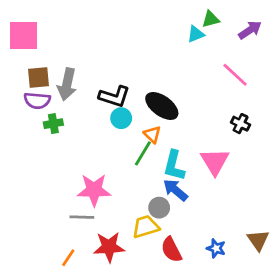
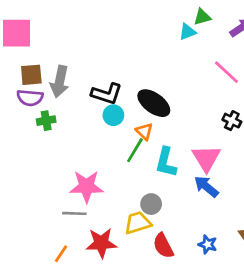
blue arrow: (175, 190) -> (206, 187), moved

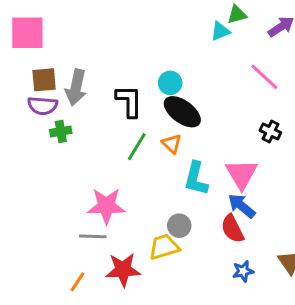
black L-shape: (107, 94) -> (129, 101), turned -108
cyan circle: (113, 115) -> (170, 83), moved
green line: (135, 150) -> (137, 147), moved
blue star: (208, 244) -> (243, 271), turned -30
red semicircle: (163, 246) -> (232, 229), moved

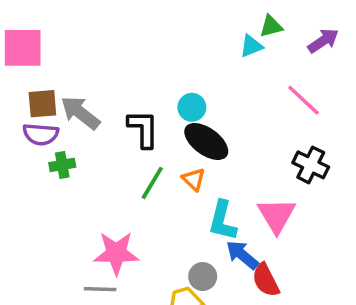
gray arrow: (76, 87) -> (80, 113), turned 116
black cross: (270, 131) -> (311, 165), size x1.4
blue arrow: (242, 206) -> (242, 255), moved

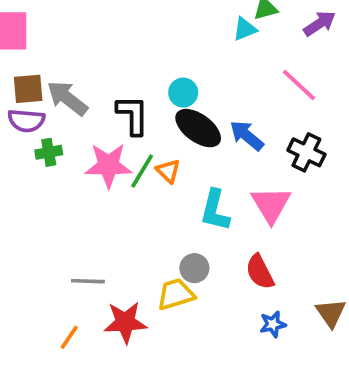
orange triangle: (194, 179) -> (168, 171), moved
pink star: (116, 253) -> (108, 165), moved
blue arrow: (242, 255) -> (247, 136), moved

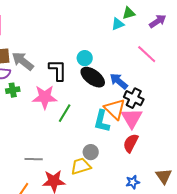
black cross: (306, 152) -> (134, 98), moved
green line: (142, 171) -> (65, 113), moved
orange triangle: (168, 171) -> (115, 109), moved, size x1.6
red semicircle: (260, 272) -> (131, 143), moved, turned 54

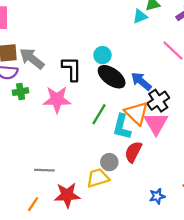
black cross: (134, 98) -> (158, 101), turned 30
green line: (65, 113) -> (99, 114), moved
red semicircle: (131, 143) -> (133, 152), moved

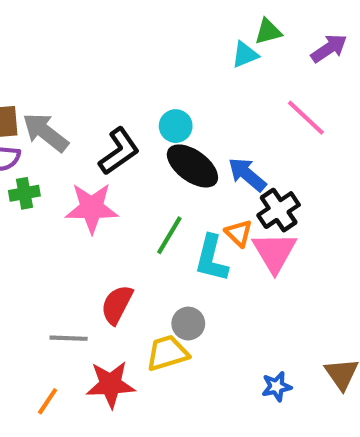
black L-shape: (72, 69) -> (119, 151), turned 55
orange triangle: (137, 113) -> (239, 233), size x0.6
red semicircle: (133, 152) -> (117, 305), moved

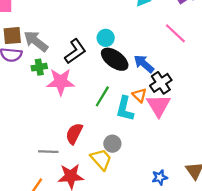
green cross: (24, 193) -> (39, 67), moved
yellow trapezoid: (167, 353) -> (101, 159), turned 65

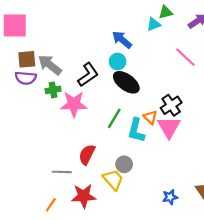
blue arrow: (144, 64) -> (122, 40), moved

